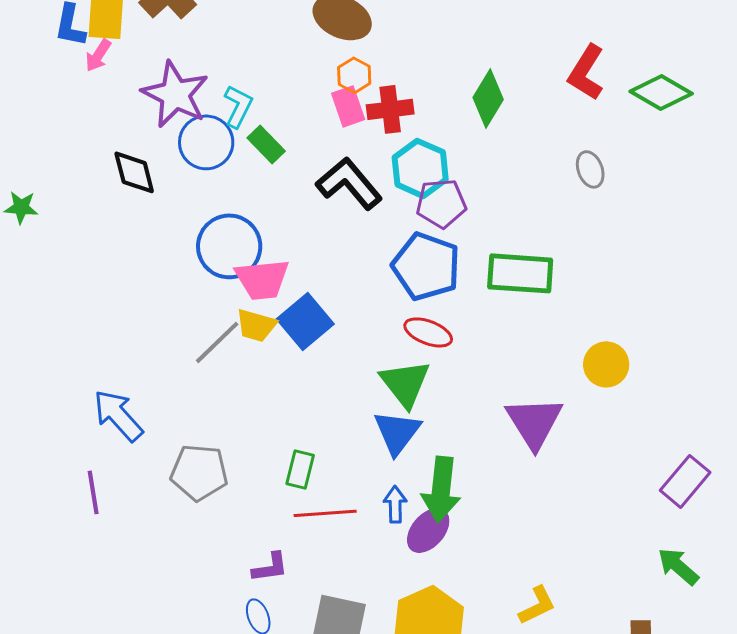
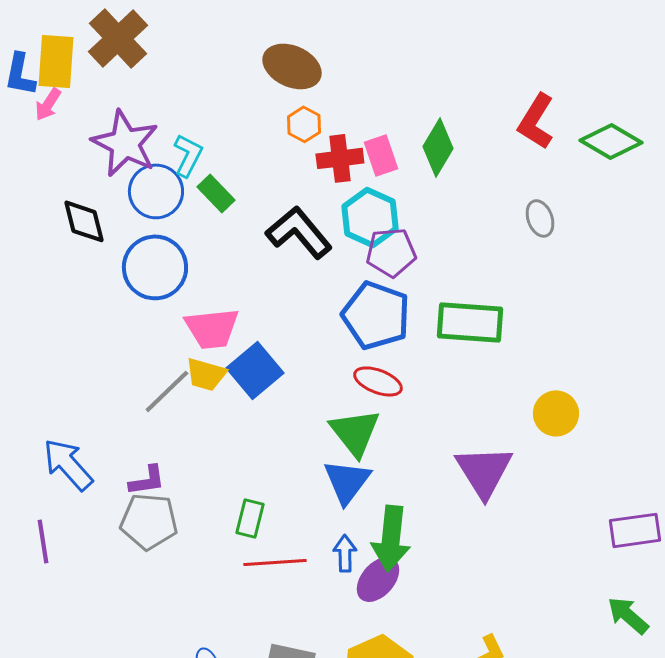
pink rectangle: (348, 106) -> (381, 155), moved
blue circle: (229, 246) -> (155, 267), moved
purple rectangle: (685, 481) -> (635, 530), turned 42
purple L-shape: (270, 567) -> (147, 480), moved

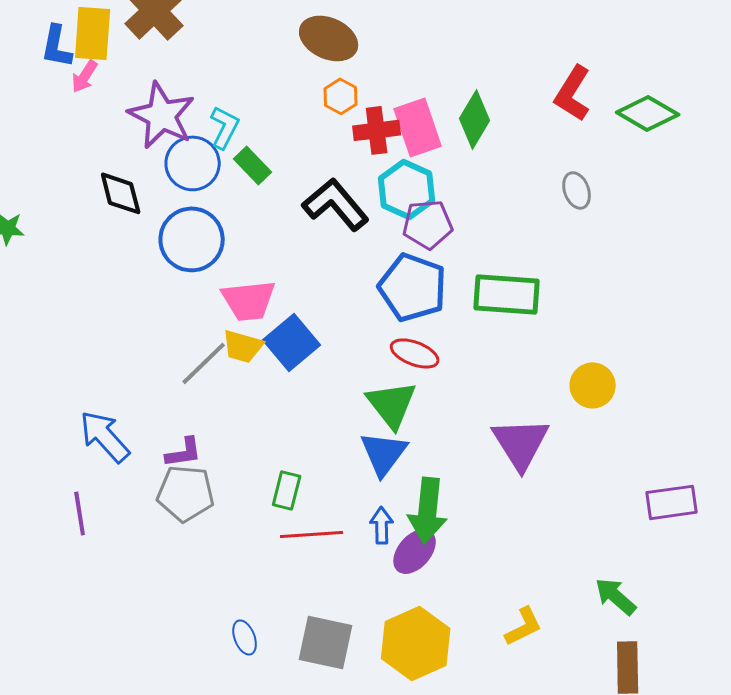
pink rectangle: (381, 155) -> (418, 127), size x1.4
green arrow: (628, 615) -> (616, 596), moved

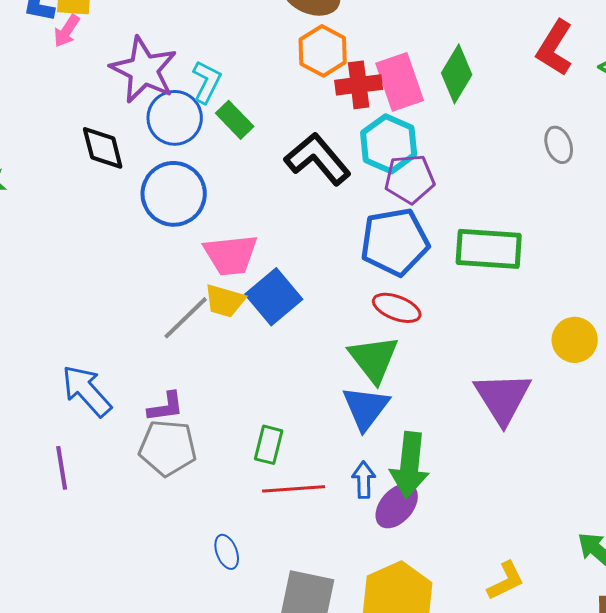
orange hexagon: (341, 96) -> (323, 51), size x1.4
blue pentagon: (413, 287) -> (395, 242), turned -30
blue ellipse: (245, 637) -> (227, 552), moved

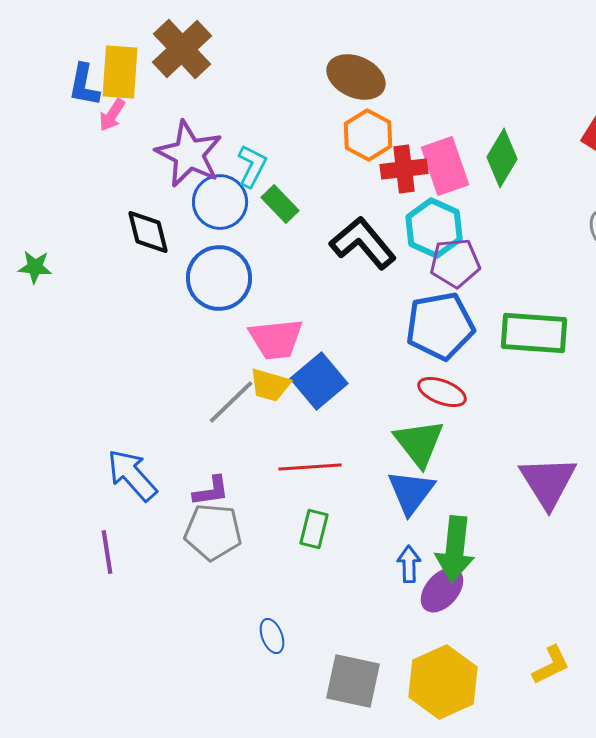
red line: (294, 489) -> (310, 467), moved

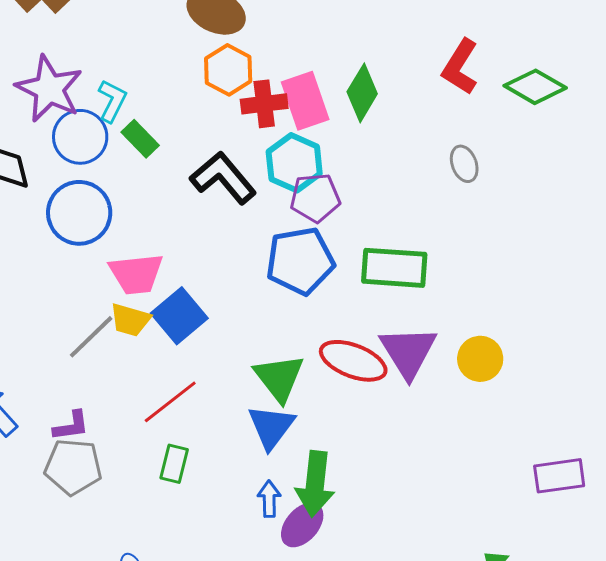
red ellipse: (442, 392) -> (353, 361), moved, size x1.4
red line: (310, 467) -> (170, 402), turned -34
purple triangle: (548, 482) -> (408, 352), moved

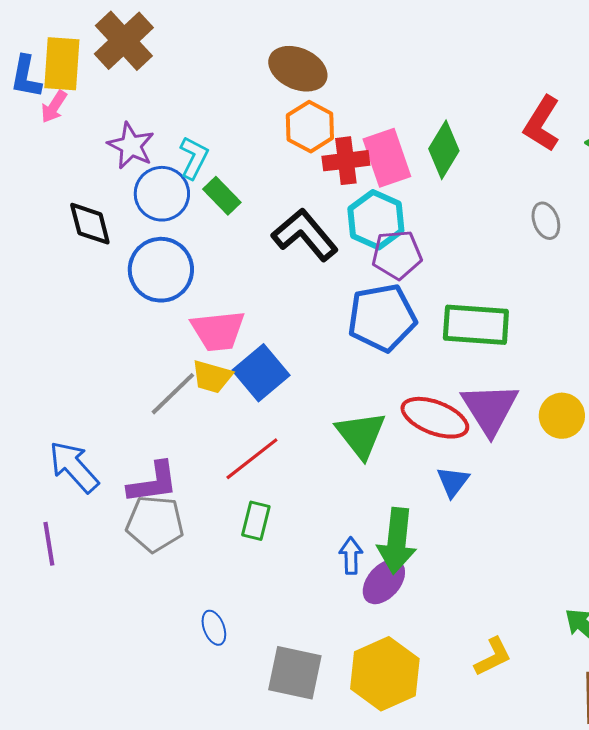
purple star: (49, 89) -> (131, 146), size x0.7
purple L-shape: (71, 426) -> (153, 483), size x1.4
blue triangle: (271, 427) -> (453, 482), moved, size x0.7

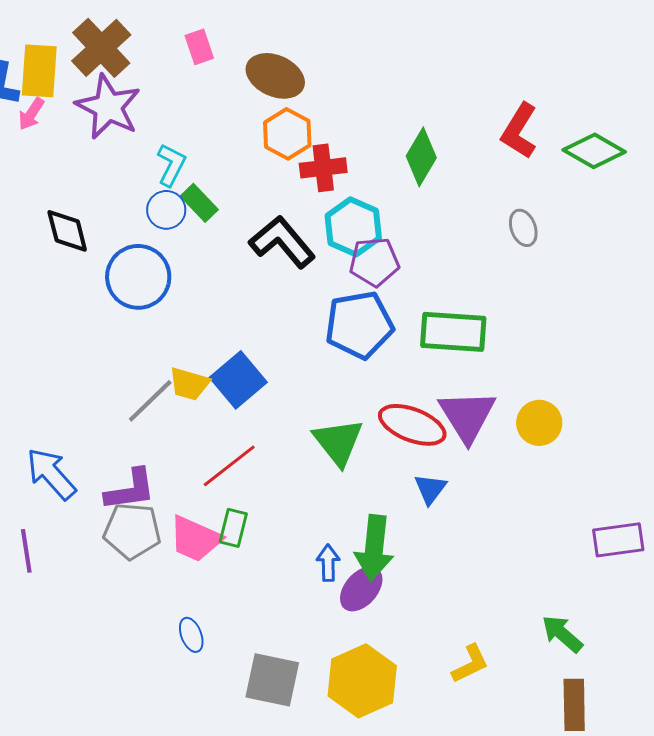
purple star: (131, 146) -> (108, 107), moved, size x1.4
pink rectangle: (387, 158) -> (199, 47), moved, size x0.6
blue circle: (162, 194) -> (166, 210), moved, size x0.7
pink trapezoid: (218, 331) -> (195, 539), moved, turned 30

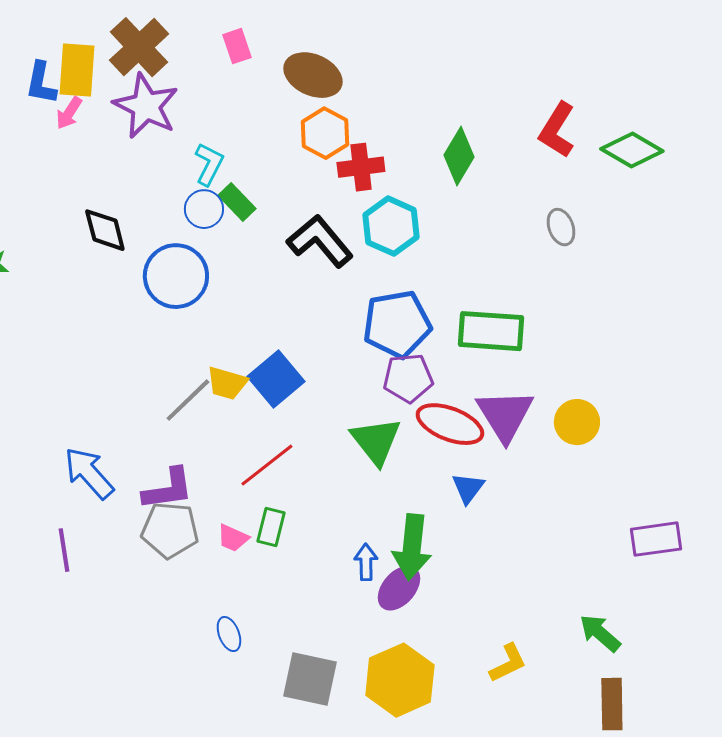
purple pentagon: (374, 262) -> (408, 378), moved
pink trapezoid: (195, 539) -> (233, 538), size x0.6

